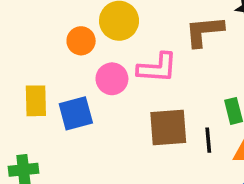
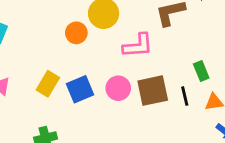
pink circle: (112, 79) -> (118, 88), moved
yellow rectangle: (36, 101) -> (48, 84), turned 40

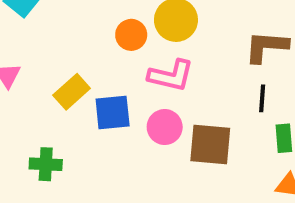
pink L-shape: (138, 46) -> (171, 76), moved
black line: (185, 96) -> (262, 98), moved

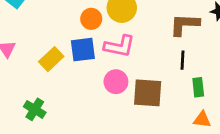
blue square: (113, 113) -> (83, 50), moved
green cross: (46, 164) -> (35, 109), turned 30

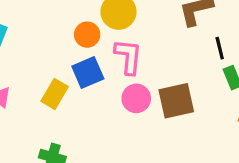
pink L-shape: (119, 46) -> (128, 57), turned -80
black line: (182, 60) -> (220, 48), moved

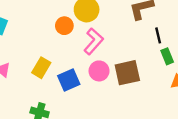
pink L-shape: (128, 57) -> (94, 41), turned 36
blue square: (88, 72) -> (69, 80), moved

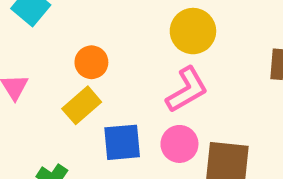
orange circle: (64, 26) -> (91, 62), moved

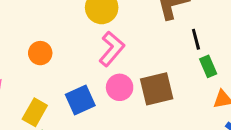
yellow rectangle: (82, 105) -> (35, 112), moved

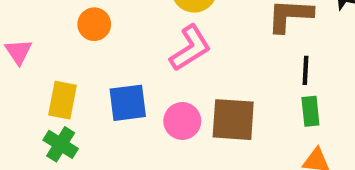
pink circle: (120, 87) -> (182, 121), moved
yellow rectangle: (35, 112) -> (63, 100), turned -36

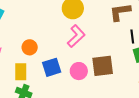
orange circle: (94, 24) -> (30, 47), moved

